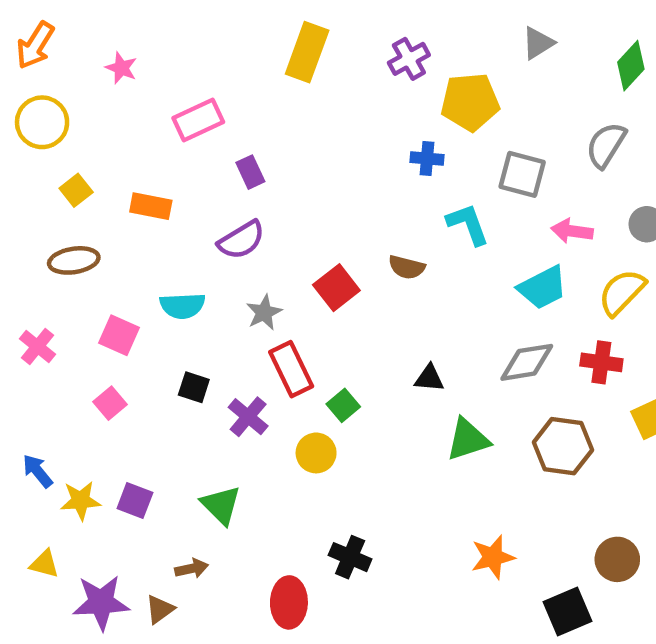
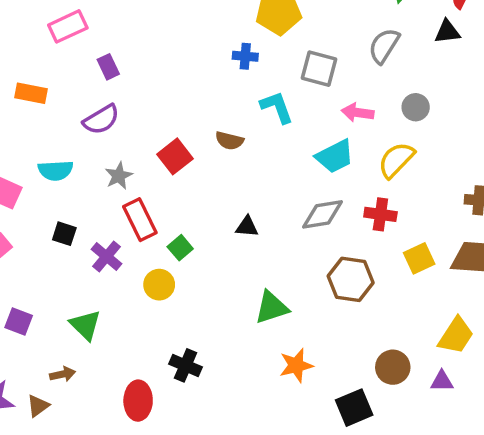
green triangle: (468, 439) -> (272, 307), moved

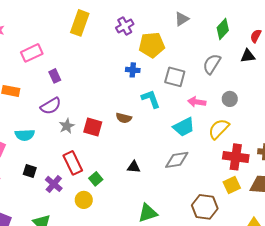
red square: (175, 156) -> (93, 127), turned -36
gray star: (119, 176) -> (67, 126), moved
red cross: (380, 214) -> (236, 157), moved, size x1.4
brown hexagon: (351, 279) -> (205, 207), moved

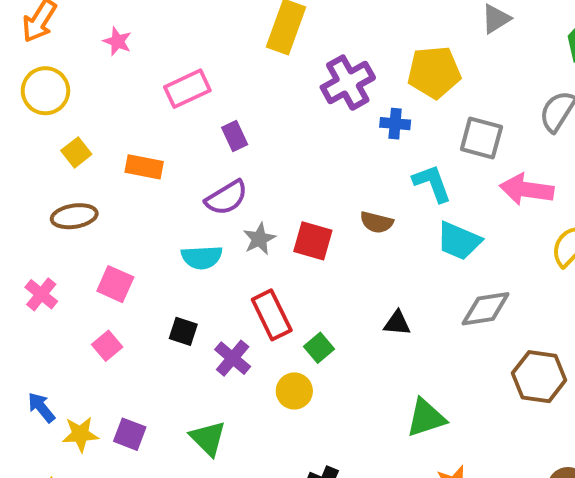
purple cross: (125, 26) -> (348, 83), moved, size x1.4
pink arrow: (197, 102) -> (527, 189), size x1.4
cyan trapezoid: (184, 127) -> (459, 241), moved, turned 50
cyan semicircle: (25, 135) -> (202, 257), moved
brown hexagon: (205, 207) -> (539, 377), moved

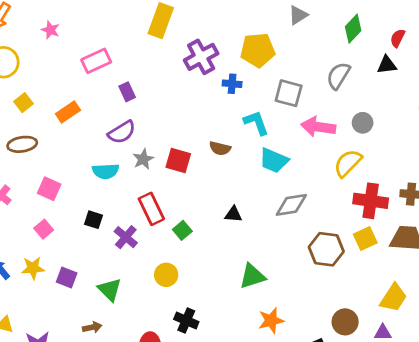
orange rectangle: (144, 167) -> (68, 112), turned -45
yellow circle: (294, 391) -> (166, 275), moved
yellow star: (80, 434) -> (33, 268), moved
purple square: (130, 434) -> (67, 278), moved

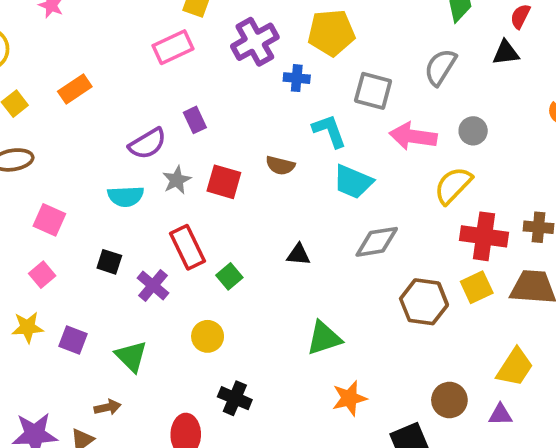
pink rectangle: (96, 61) -> (173, 47), moved
purple rectangle: (127, 92) -> (195, 120), moved
orange rectangle: (68, 112) -> (75, 89), moved

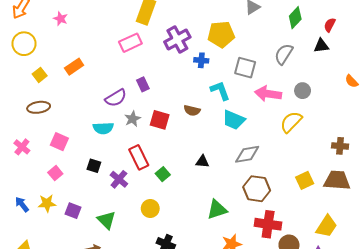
red cross: (484, 236) -> (268, 224), moved
brown hexagon: (424, 302) -> (257, 189), moved

